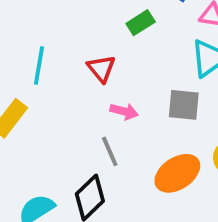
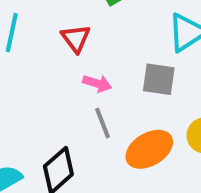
gray line: (110, 151) -> (103, 123), moved

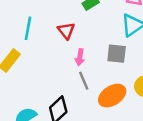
pink arrow: (97, 83) -> (80, 57), turned 84

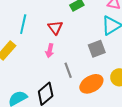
gray square: (117, 54) -> (97, 49), turned -30
pink arrow: (80, 57) -> (50, 51), moved

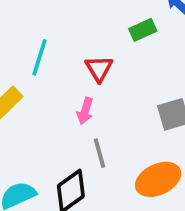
gray line: (68, 70) -> (99, 153), moved

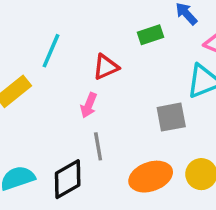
red triangle: (99, 69) -> (106, 67), turned 32

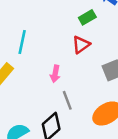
red triangle: (106, 67) -> (81, 45), moved

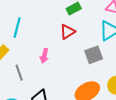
gray line: (67, 100) -> (19, 73), moved

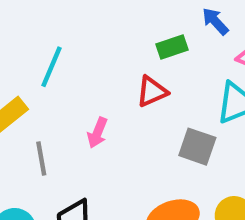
gray square: (94, 55) -> (197, 147), turned 30

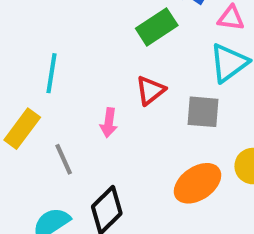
green rectangle: (172, 47) -> (157, 27), size x1.4
red triangle: (152, 92) -> (150, 90), moved

